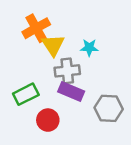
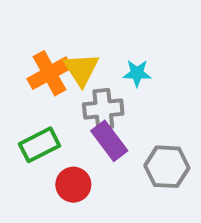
orange cross: (36, 28) -> (49, 73), moved
purple rectangle: (71, 92) -> (109, 141), turned 30

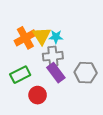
cyan star: (137, 73) -> (56, 37), moved
gray hexagon: (167, 167) -> (86, 73), moved

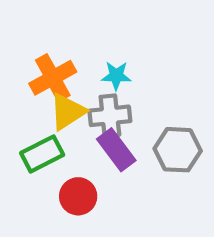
yellow triangle: (42, 36) -> (68, 112), moved, turned 30

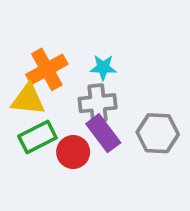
yellow triangle: (68, 112) -> (28, 99), moved, turned 39
red circle: (78, 196) -> (73, 152), moved

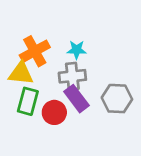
green rectangle: (37, 137) -> (28, 101), turned -48

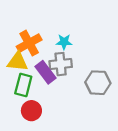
purple rectangle: (77, 99) -> (45, 72), moved
red circle: (54, 112) -> (31, 111), moved

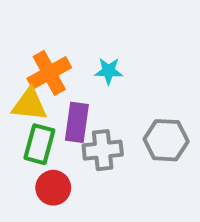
gray cross: (61, 64) -> (103, 150), moved
purple rectangle: (45, 72) -> (77, 122), turned 45

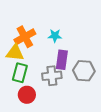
purple rectangle: (77, 122) -> (62, 60), moved

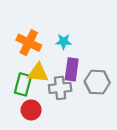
orange cross: (25, 37) -> (29, 43), turned -35
yellow triangle: (15, 53) -> (38, 73), moved

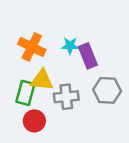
purple rectangle: (72, 69) -> (88, 56), moved, turned -30

